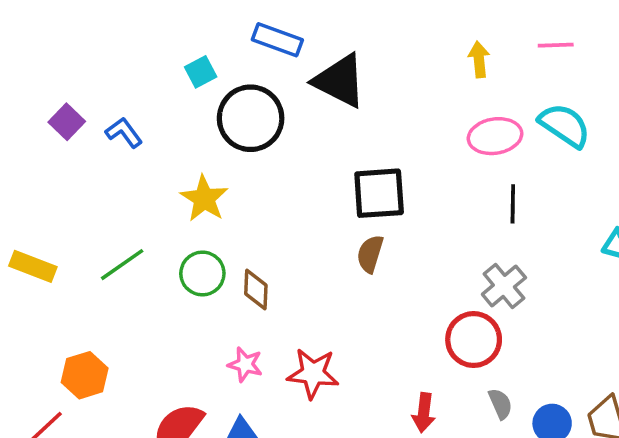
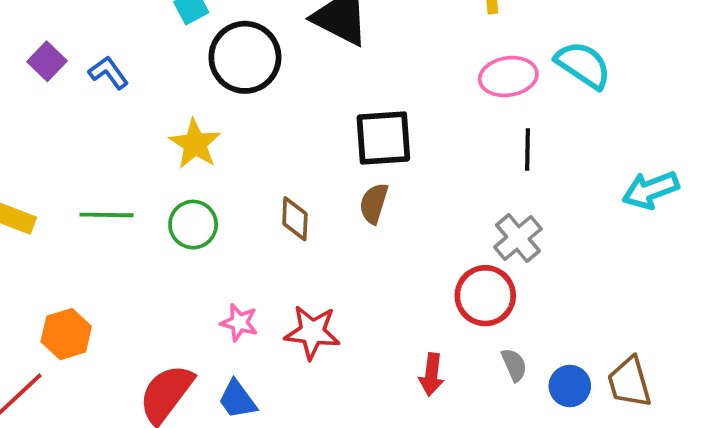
green line: (122, 265) -> (107, 215), turned 36
brown diamond: (256, 290) -> (295, 219), moved

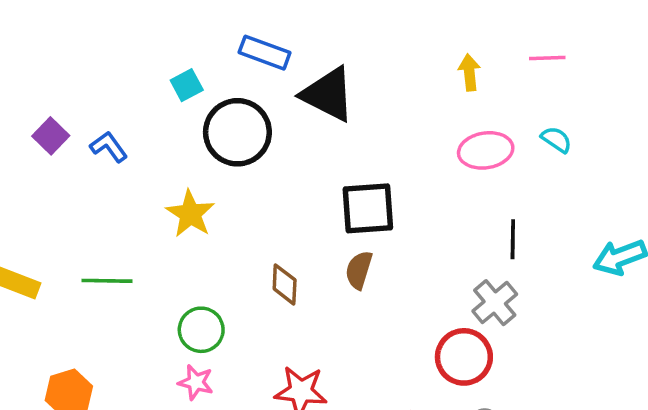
cyan semicircle: (583, 65) -> (556, 140), size x0.6
black line: (528, 150) -> (513, 239), moved
green circle: (193, 225) -> (201, 330), moved
pink star: (239, 323) -> (196, 382), moved

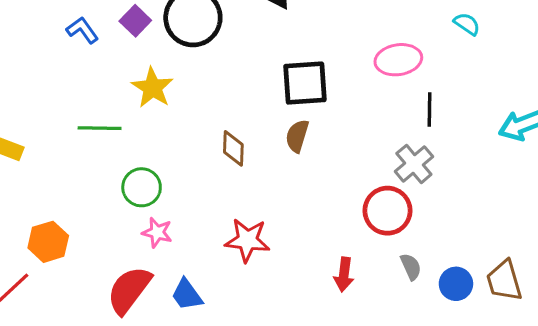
purple square: (51, 136) -> (135, 21), moved
pink ellipse: (486, 150) -> (398, 60), moved
green line: (107, 281) -> (100, 128), moved
green circle: (201, 330) -> (142, 187), moved

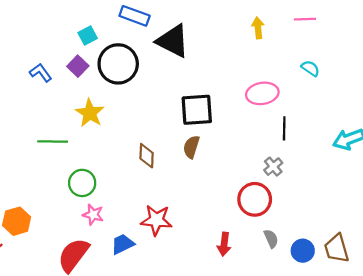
gray cross: (414, 164) -> (273, 167), size x0.7
blue trapezoid: (187, 295) -> (123, 244), moved, turned 100

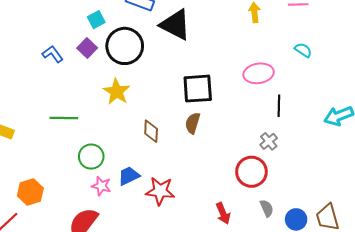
yellow star: (90, 113) -> (117, 92), moved
blue trapezoid: (123, 244) -> (129, 176), moved
red arrow: (224, 244) -> (223, 213), turned -30

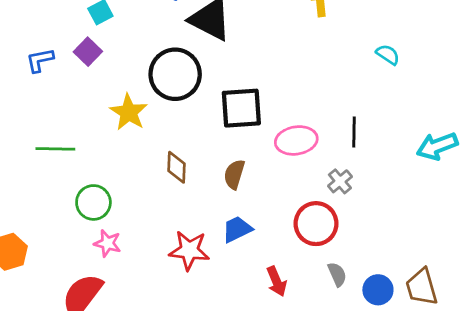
black circle: (125, 46) -> (175, 74), moved
blue L-shape: (53, 54) -> (40, 60), turned -65
pink ellipse: (259, 73) -> (296, 140), moved
brown semicircle: (193, 123) -> (234, 174), moved
blue trapezoid: (129, 176) -> (237, 229), moved

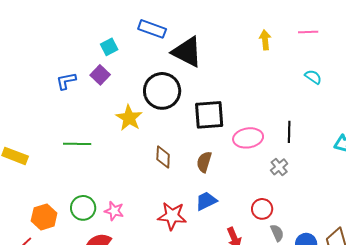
green circle: (93, 202) -> (83, 208), moved
red circle: (316, 224) -> (262, 209), moved, size x0.7

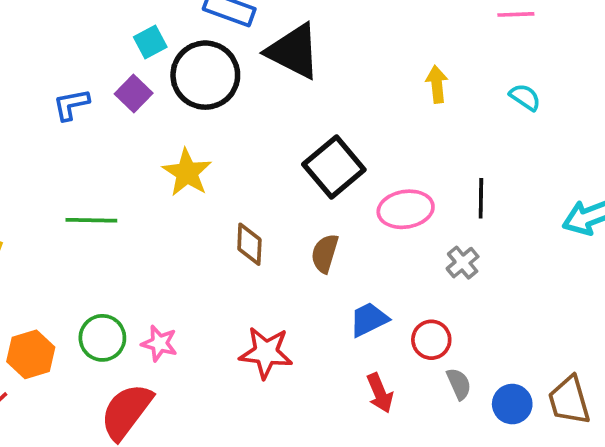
yellow arrow: (265, 40) -> (437, 84), moved
black circle: (162, 91) -> (205, 75), moved
black square: (209, 115) -> (334, 167), turned -36
blue trapezoid: (206, 201) -> (369, 320), moved

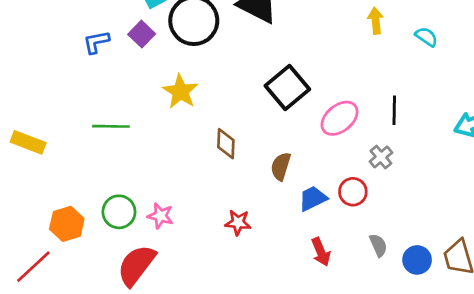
yellow arrow: (437, 84) -> (376, 21), moved
pink ellipse: (406, 209) -> (340, 118), turned -30
brown semicircle: (325, 253) -> (281, 166), moved
red circle: (431, 340) -> (353, 192), moved
red star: (266, 353) -> (238, 223), size x0.7

